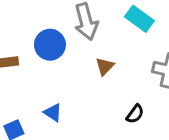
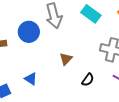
brown triangle: (105, 66) -> (66, 59), moved

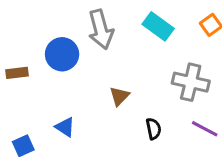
black semicircle: (88, 80) -> (154, 129), turned -48

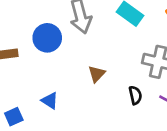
black semicircle: (154, 129) -> (135, 95), moved

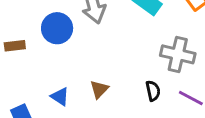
brown triangle: (97, 74) -> (99, 89), moved

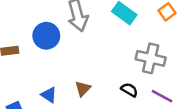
black semicircle: (153, 91) -> (129, 90), turned -48

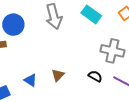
blue circle: (46, 36) -> (13, 25), moved

